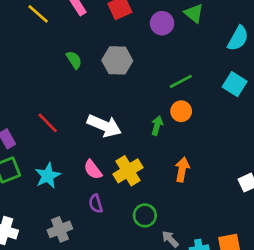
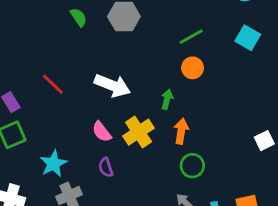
green arrow: (157, 126) -> (167, 99), moved
orange arrow: (182, 170) -> (181, 131), moved
cyan star: (48, 176) -> (53, 164), moved
green circle: (145, 215) -> (192, 166), moved

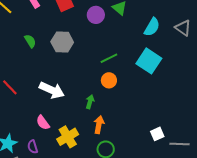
cyan square: (248, 38) -> (149, 61), size x1.4
yellow cross: (139, 132) -> (68, 137), moved
purple semicircle: (106, 167) -> (33, 147), moved

